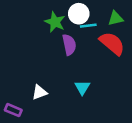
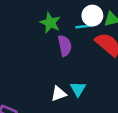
white circle: (79, 14) -> (92, 16), moved
white triangle: (39, 92) -> (59, 94), moved

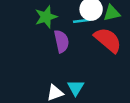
green star: (50, 23) -> (46, 17), turned 30

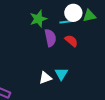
red semicircle: (108, 40) -> (71, 41), moved, size x0.6

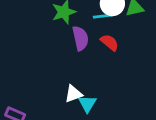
cyan triangle: (61, 74) -> (87, 104), moved

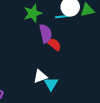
red semicircle: (110, 43) -> (54, 44), moved

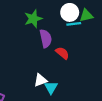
cyan line: (63, 16) -> (74, 24), moved
red semicircle: (54, 44) -> (62, 53), moved

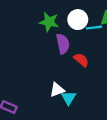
white circle: (70, 12) -> (78, 20), moved
green star: (33, 19) -> (49, 22), turned 30

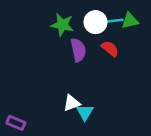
cyan line: (94, 28) -> (114, 21), moved
red semicircle: (81, 60) -> (110, 49), moved

